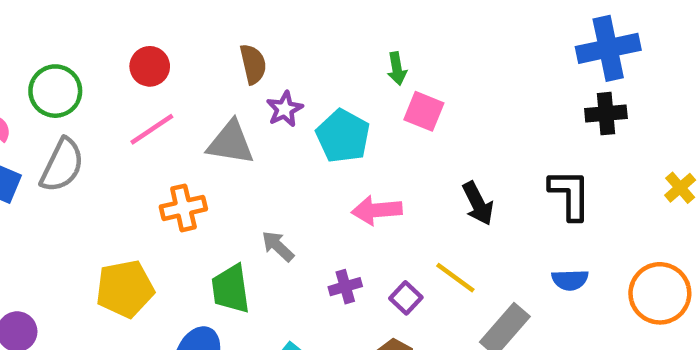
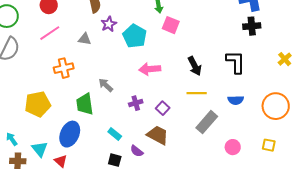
gray triangle: (231, 143) -> (85, 39), size x0.6
yellow line: (455, 278) -> (197, 93), moved, turned -36

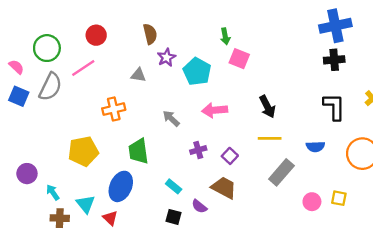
pink line: (50, 33) -> (83, 68), moved
black L-shape: (236, 62) -> (334, 107), moved
gray arrow: (106, 85) -> (171, 118), moved
yellow square: (269, 145) -> (339, 198), moved

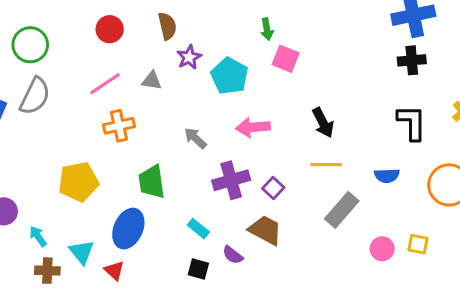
red circle: (96, 35) -> (110, 29), moved
pink line: (83, 68) -> (105, 84), moved
purple cross: (198, 150) -> (231, 180), size x1.6

